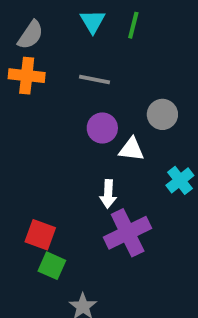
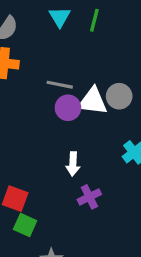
gray line: (95, 80) -> (60, 85), moved
white triangle: (131, 149) -> (93, 101), moved, size x1.4
purple cross: (128, 233) -> (89, 197), size x0.6

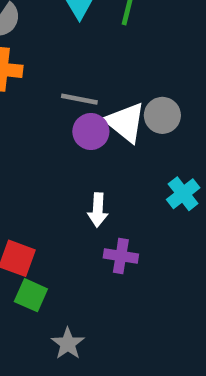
white triangle: (93, 101) -> (125, 122), turned 32
purple cross: (89, 197) -> (121, 256), turned 35

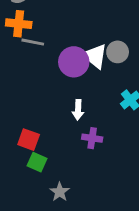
gray line: (79, 99) -> (33, 42), moved
purple circle: (91, 131) -> (74, 62), size x1.4

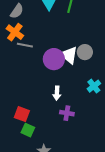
orange cross: (19, 24) -> (15, 32), turned 30

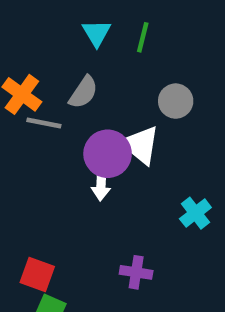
gray semicircle: (17, 11) -> (83, 92), moved
gray circle: (85, 52) -> (176, 101), moved
white arrow: (57, 93) -> (101, 185), moved

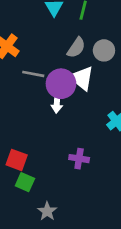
gray semicircle: (83, 92) -> (76, 48), moved
gray line: (44, 123) -> (33, 74), moved

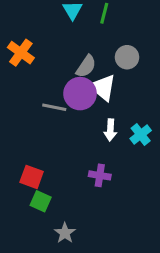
gray semicircle: (76, 48) -> (86, 66), moved
gray line: (33, 74) -> (54, 107), moved
white arrow: (57, 103) -> (110, 130), moved

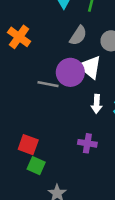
gray semicircle: (86, 66) -> (78, 36), moved

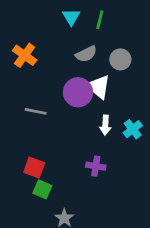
gray semicircle: (78, 36) -> (86, 54), turned 30
gray line: (48, 84) -> (36, 111), moved

